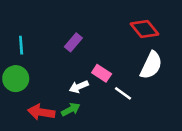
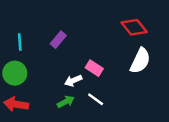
purple rectangle: (73, 42) -> (58, 40), moved
white line: (123, 93) -> (96, 99), moved
red arrow: (41, 112) -> (16, 104), moved

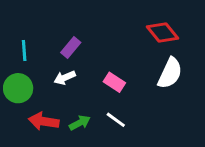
white arrow: (73, 81) -> (65, 78), moved
red arrow: (16, 104) -> (44, 121), moved

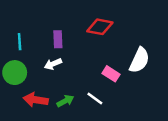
red diamond: (162, 33) -> (100, 27), moved, turned -40
purple rectangle: (71, 48) -> (58, 39), turned -42
pink rectangle: (114, 82) -> (111, 74), moved

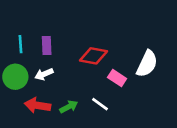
red diamond: (100, 27) -> (94, 56), moved
purple rectangle: (58, 39) -> (47, 45), moved
white arrow: (53, 64) -> (44, 74), moved

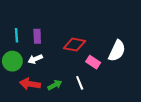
white line: (100, 104) -> (80, 83), turned 32

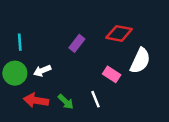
purple rectangle: (37, 36) -> (77, 43), moved, turned 40
red diamond: (75, 45) -> (119, 33), moved
green arrow: (55, 85) -> (66, 102), turned 72

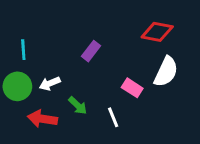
red diamond: (119, 33) -> (157, 32), moved
green arrow: (66, 102) -> (78, 106), moved

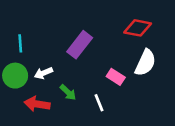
purple rectangle: (91, 51) -> (80, 45), size x1.5

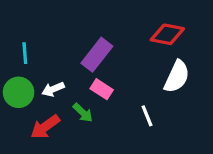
pink rectangle: (116, 77) -> (102, 89), moved
white line: (99, 103) -> (147, 116), moved
red arrow: (37, 104) -> (45, 127), turned -45

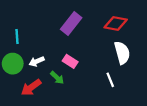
purple rectangle: (97, 55) -> (71, 23), moved
white semicircle: (177, 77) -> (122, 53), turned -40
white line: (147, 116) -> (110, 80), moved

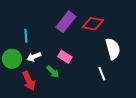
red diamond: (116, 23) -> (93, 24), moved
cyan line: (17, 36) -> (26, 36), moved
red arrow: (31, 87) -> (29, 81), turned -78

